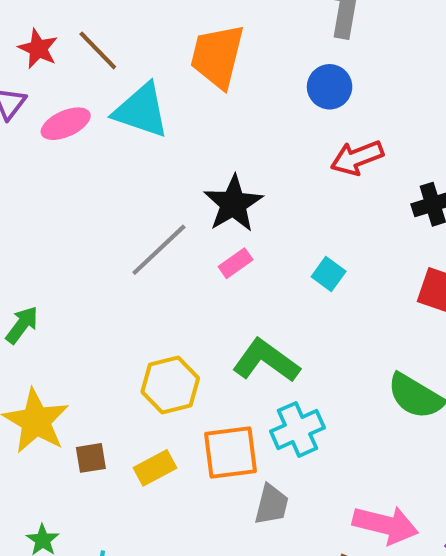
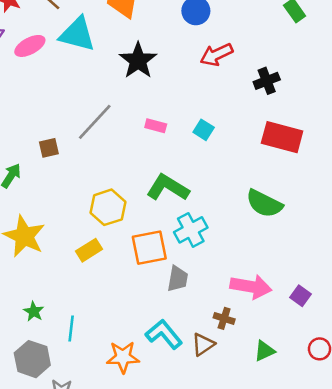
black star: (233, 204) -> (138, 61), moved
pink rectangle: (236, 263) -> (156, 126), moved, turned 54
brown square: (91, 458) -> (49, 148), moved
yellow rectangle: (155, 468) -> (89, 250), moved

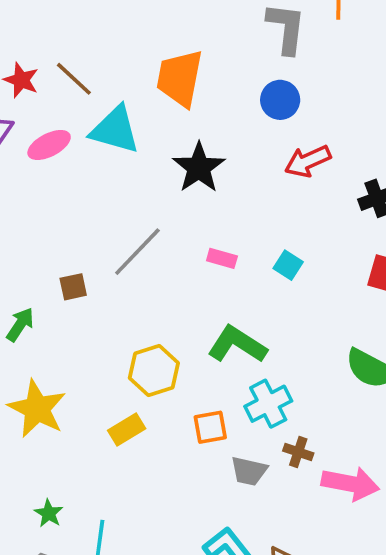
orange square: (149, 248) -> (210, 427), size x0.7
gray trapezoid: (178, 279) -> (249, 471), turned 92
brown cross: (224, 318) -> (298, 452), moved

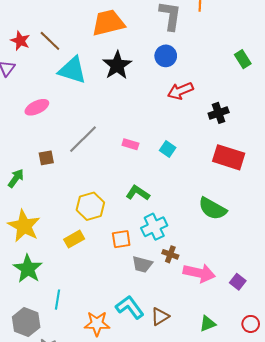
orange trapezoid: (180, 78) -> (108, 23), moved, turned 64
pink ellipse: (49, 145) -> (37, 107), moved
black star: (199, 168) -> (117, 65), moved
green L-shape: (237, 345) -> (138, 193), size x0.7
green star: (49, 513) -> (28, 269), moved, size x1.8

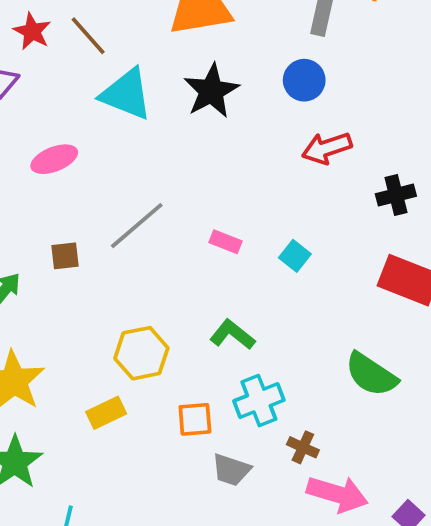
brown cross: (170, 254) -> (303, 447), moved

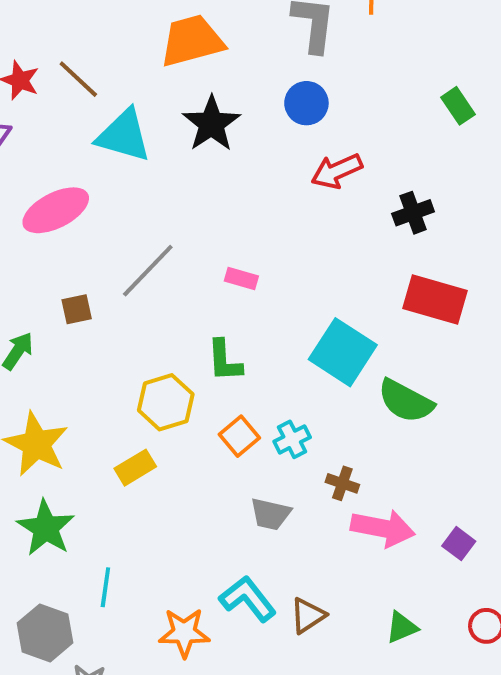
pink ellipse: (54, 159) -> (56, 210), size x1.4
cyan square: (295, 256) -> (343, 352), moved, size x2.0
green L-shape: (232, 335) -> (225, 361), moved, turned -126
cyan cross: (259, 401) -> (292, 439), size x0.7
orange square: (195, 419) -> (239, 436), moved, turned -30

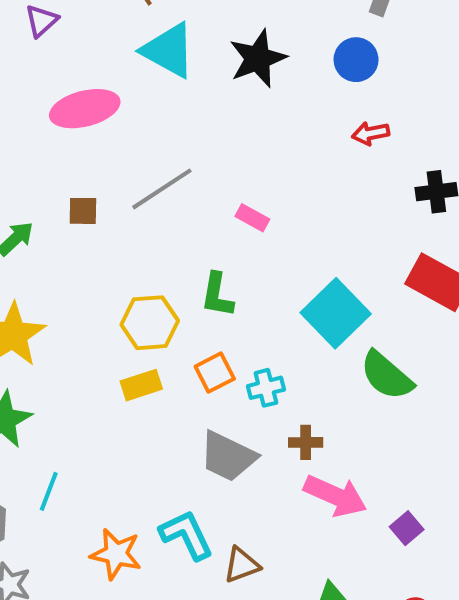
red arrow: (337, 171) -> (371, 133), size x0.7
yellow rectangle: (135, 468) -> (141, 385), moved
brown cross: (342, 483) -> (306, 442), turned -32
gray trapezoid: (270, 514) -> (228, 456), size x1.4

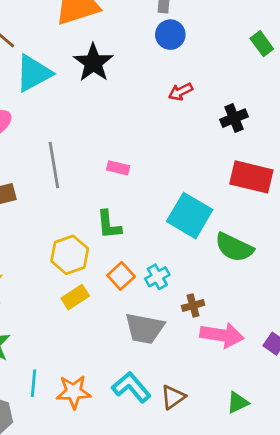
cyan triangle: (169, 50) -> (34, 73), turned -42
blue circle: (356, 60) -> (170, 35), moved
gray line: (162, 189) -> (54, 165), turned -51
orange star: (116, 554) -> (74, 392), moved

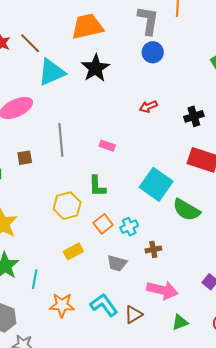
red arrow: (181, 92) -> (148, 107), moved
yellow rectangle: (75, 297) -> (73, 251), moved
gray trapezoid: (145, 328) -> (117, 263), size x0.7
pink arrow: (222, 335) -> (162, 290), moved
cyan line: (34, 383) -> (35, 279), moved

